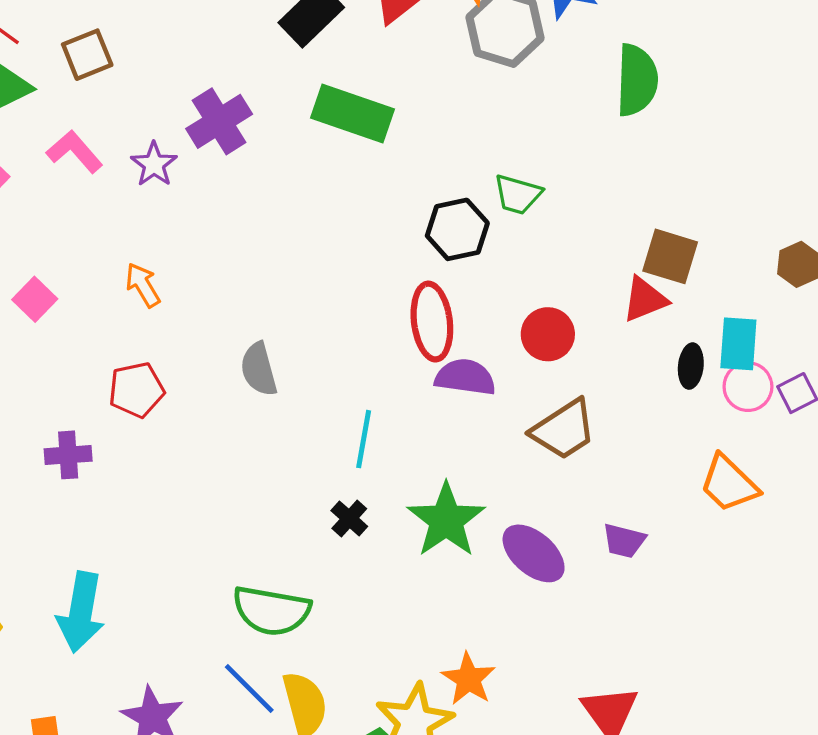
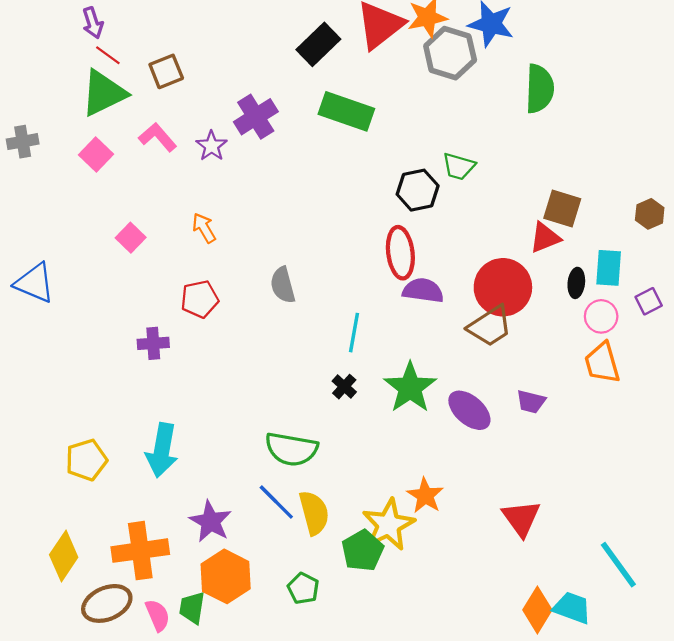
red circle: (548, 334) -> (503, 287), moved, size x1.6
pink circle: (748, 387) -> (601, 316), moved
orange trapezoid: (729, 484) -> (602, 363), turned 30

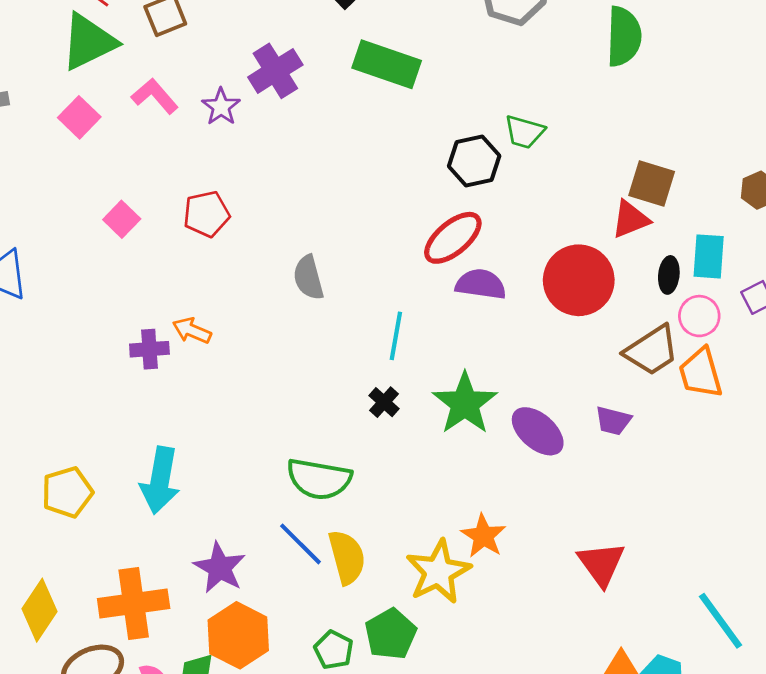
orange arrow: (204, 228) -> (192, 331), moved, turned -36
red ellipse: (400, 253) -> (453, 238), turned 57
red pentagon: (200, 299) -> (206, 214), moved
brown trapezoid: (490, 326) -> (652, 350), moved
green pentagon: (363, 551) -> (391, 634), moved

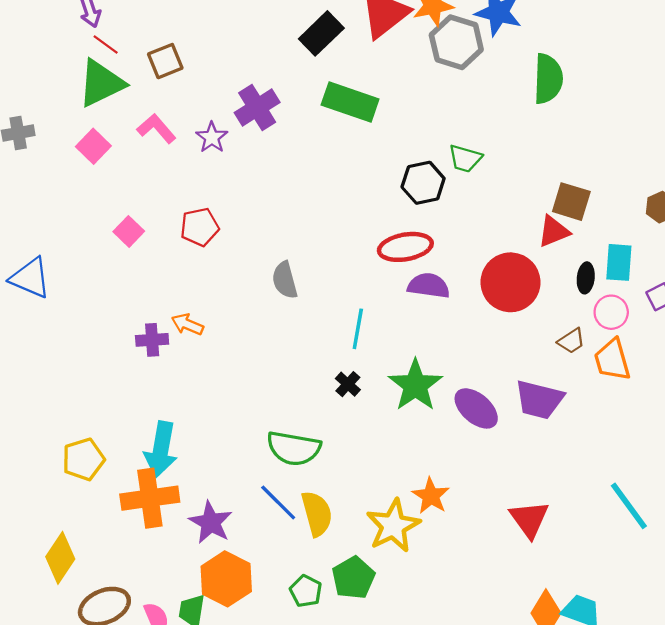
red ellipse: (453, 238) -> (405, 247), turned 30
brown trapezoid: (652, 350) -> (571, 341), size x0.6
purple trapezoid: (613, 421) -> (539, 400), size x1.6
orange cross: (134, 604) -> (150, 498), moved
cyan line: (721, 621) -> (629, 506), moved

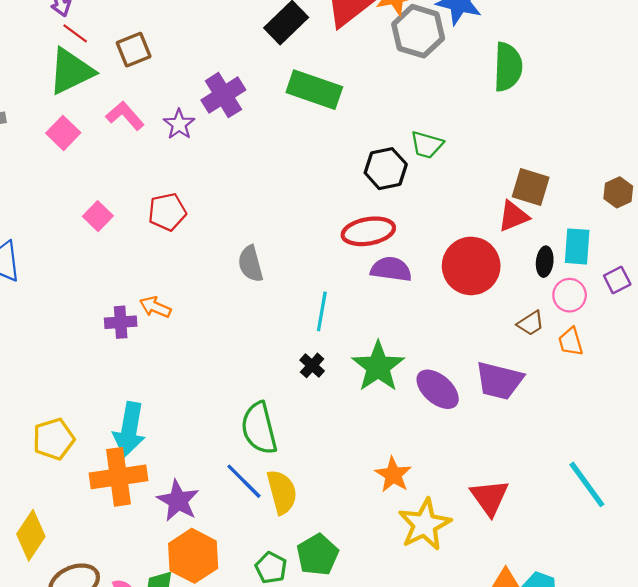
orange trapezoid: (612, 360) -> (571, 342), size x0.7
green semicircle: (294, 448) -> (259, 428), turned 66
yellow star: (393, 526) -> (425, 524), moved

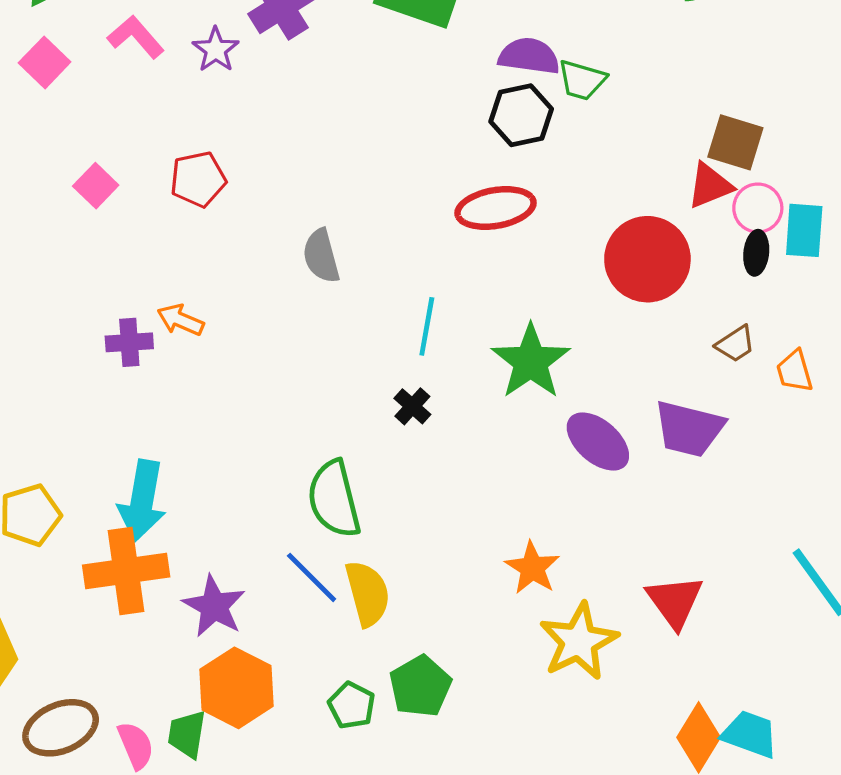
purple semicircle: (391, 269) -> (529, 56), moved
pink circle: (570, 295) -> (758, 208), moved
green star: (378, 367) -> (531, 362), moved

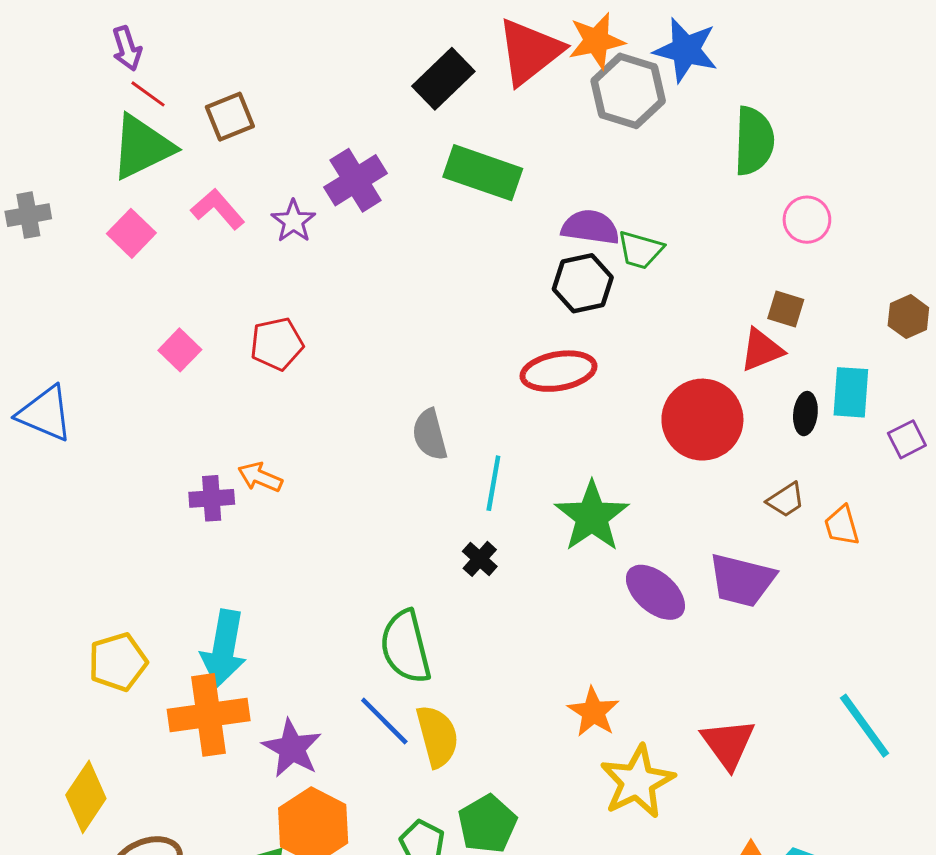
brown square: (735, 142) -> (786, 309), size x0.7
pink circle: (758, 208) -> (807, 220), moved
gray semicircle: (321, 256) -> (430, 435), moved

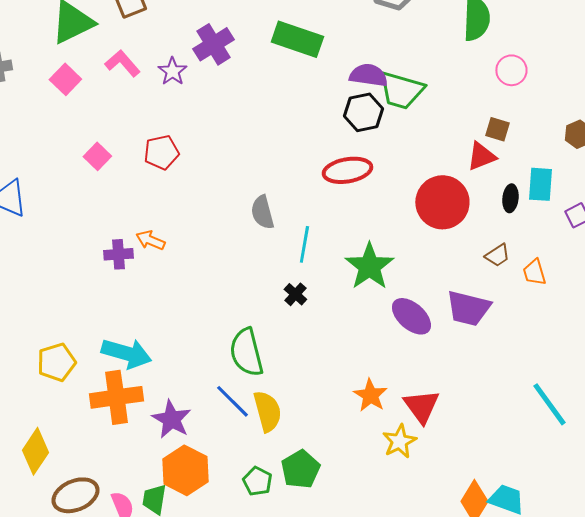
green trapezoid: (640, 250) -> (401, 90), size x1.5
cyan arrow: (224, 648) -> (126, 353), turned -84
red triangle: (728, 744) -> (421, 406), moved
yellow star: (637, 782) -> (399, 441), size x0.7

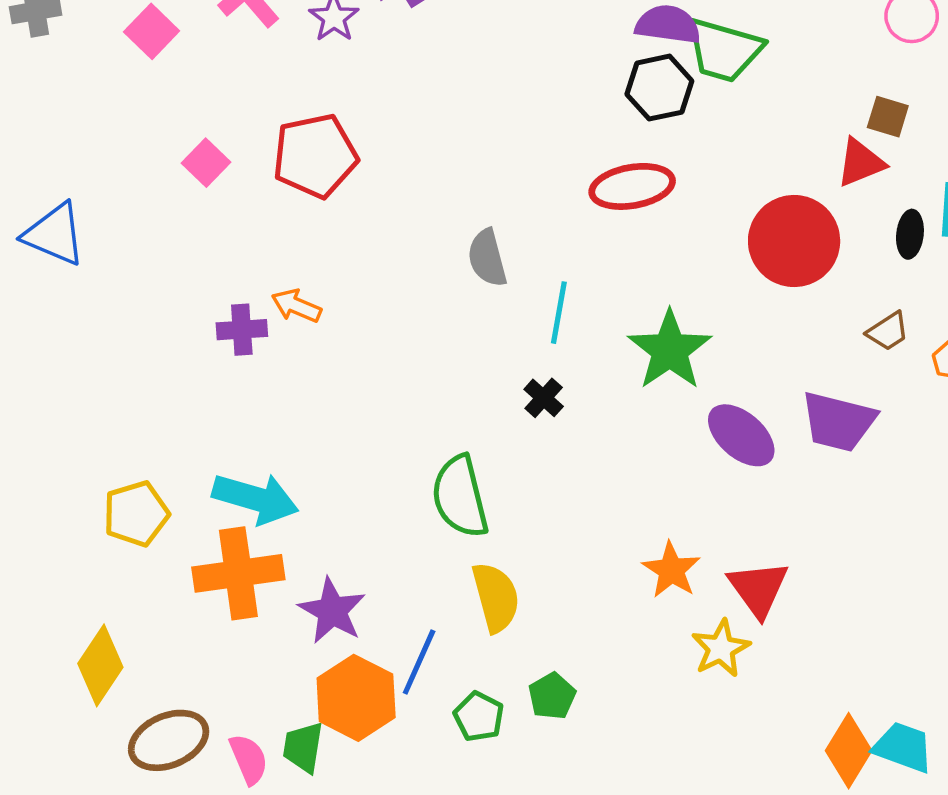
red pentagon: (161, 152) -> (315, 156), size x1.4
blue line: (232, 401) -> (419, 662), moved, turned 69
green pentagon: (300, 469) -> (552, 696), size x0.7

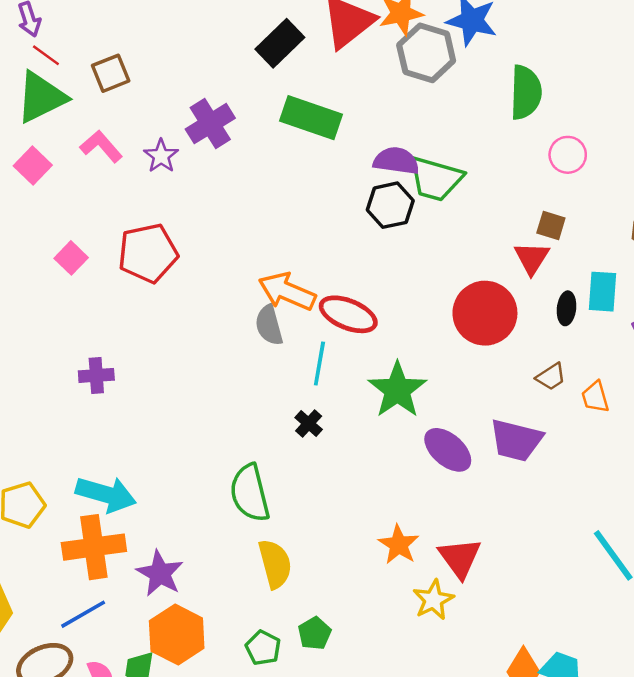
red triangle: (861, 163) -> (532, 258), turned -36
red ellipse: (632, 186) -> (348, 314), moved, turned 32
orange arrow: (296, 306) -> (287, 292), moved, size x1.6
blue line: (419, 662) -> (83, 614), moved, turned 36

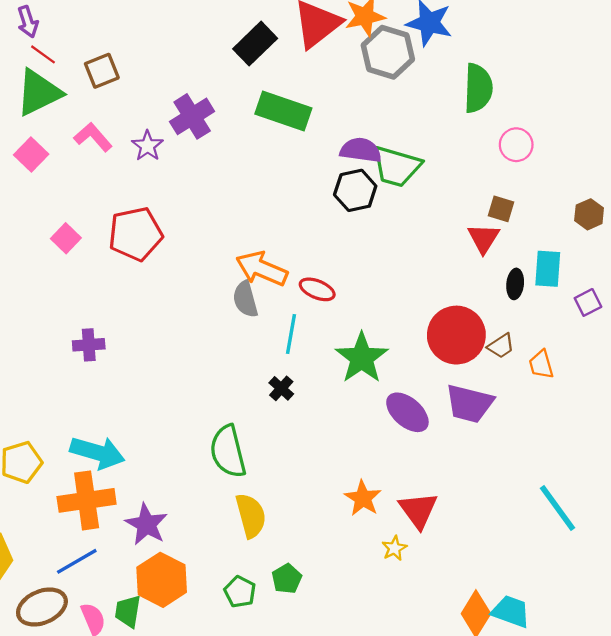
red circle: (485, 313) -> (456, 335), moved
red ellipse: (348, 314) -> (317, 289), size x0.7
yellow star: (433, 600) -> (394, 548), size x0.7

